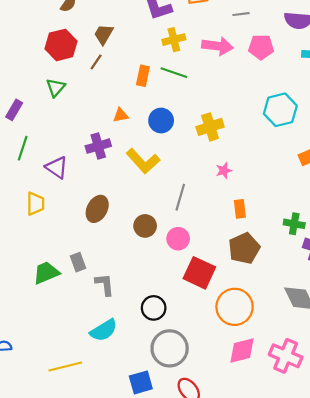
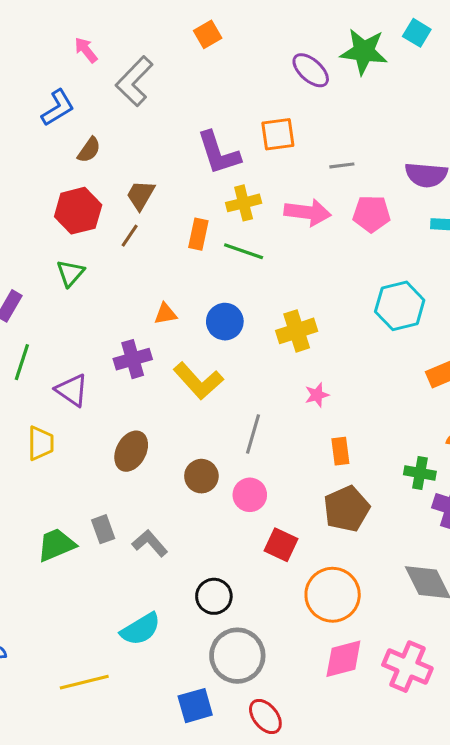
orange rectangle: (143, 76) -> (198, 234), moved
red square: (199, 273) -> (281, 545), size x0.7
gray L-shape: (105, 284) -> (150, 543), moved, turned -35

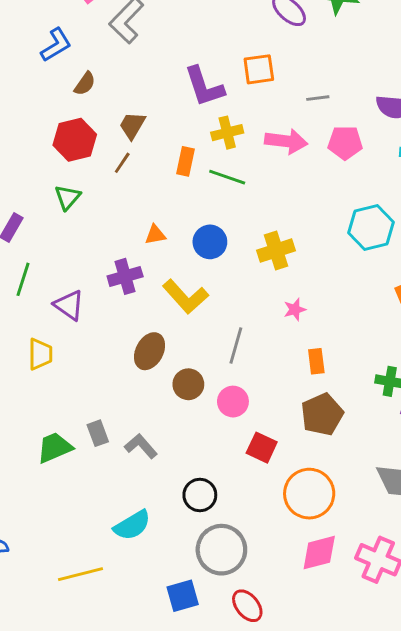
brown ellipse: (131, 451) -> (150, 351), moved

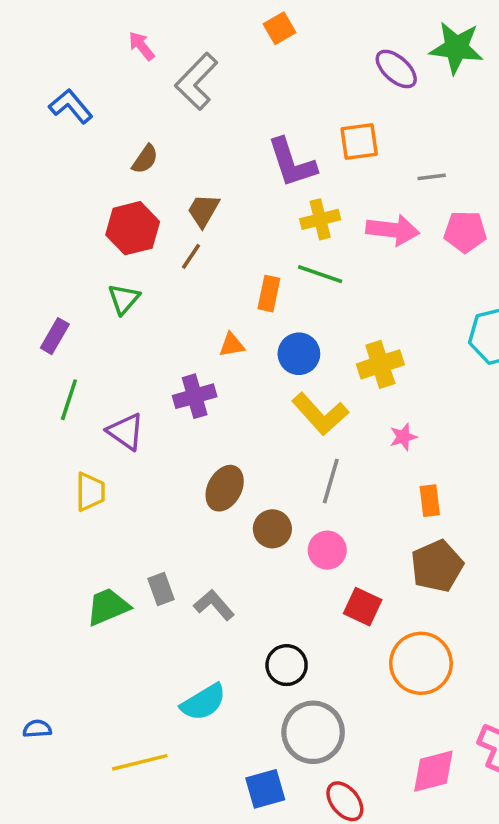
blue L-shape: (56, 45) -> (71, 106), moved, turned -99
orange rectangle: (185, 161) -> (269, 294), moved
yellow L-shape: (185, 297) -> (320, 414), moved
pink diamond: (319, 553) -> (433, 771), moved

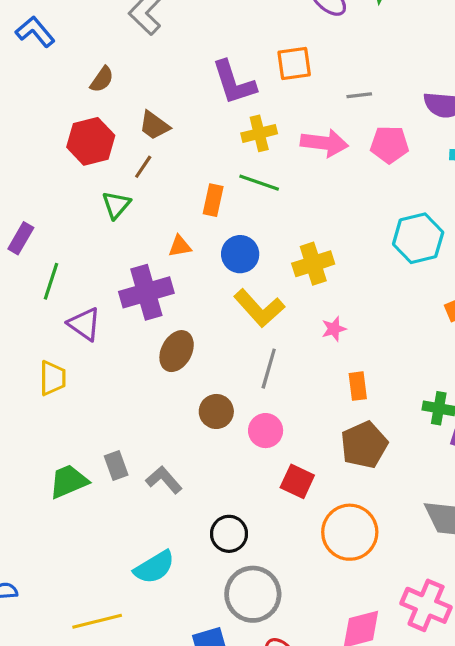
brown trapezoid: (203, 210) -> (154, 125), turned -84
green triangle: (124, 299) -> (116, 205), moved
purple cross: (195, 396) -> (146, 292), size x1.4
green line: (69, 400) -> (51, 281), moved
brown ellipse: (225, 488) -> (177, 351), moved

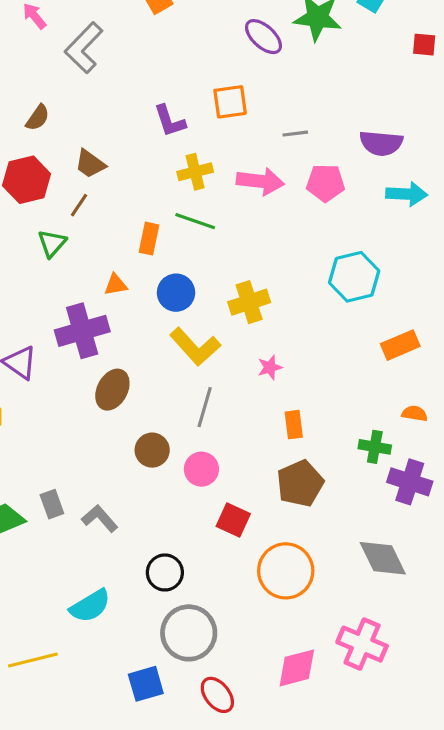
purple L-shape: (234, 83) -> (170, 121), size x0.7

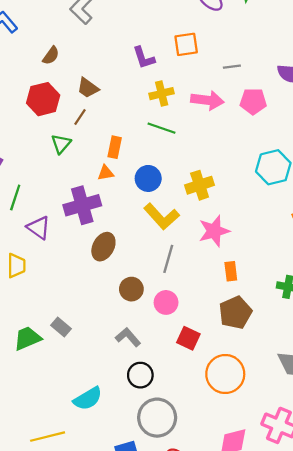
orange rectangle: (149, 239) -> (115, 147), moved
pink star: (270, 367) -> (214, 231), size x1.8
gray rectangle: (52, 504) -> (61, 327), turned -30
gray L-shape: (100, 518) -> (128, 337), moved

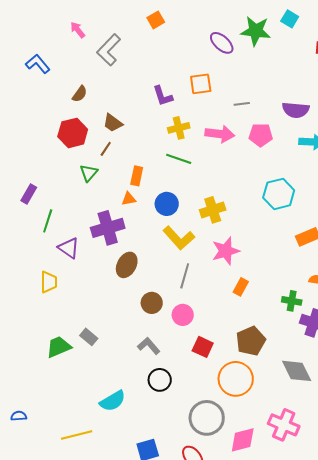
orange rectangle: (231, 271) -> (241, 287), turned 36
brown pentagon: (235, 313) -> (251, 341), moved
gray circle: (157, 418) -> (207, 418), moved

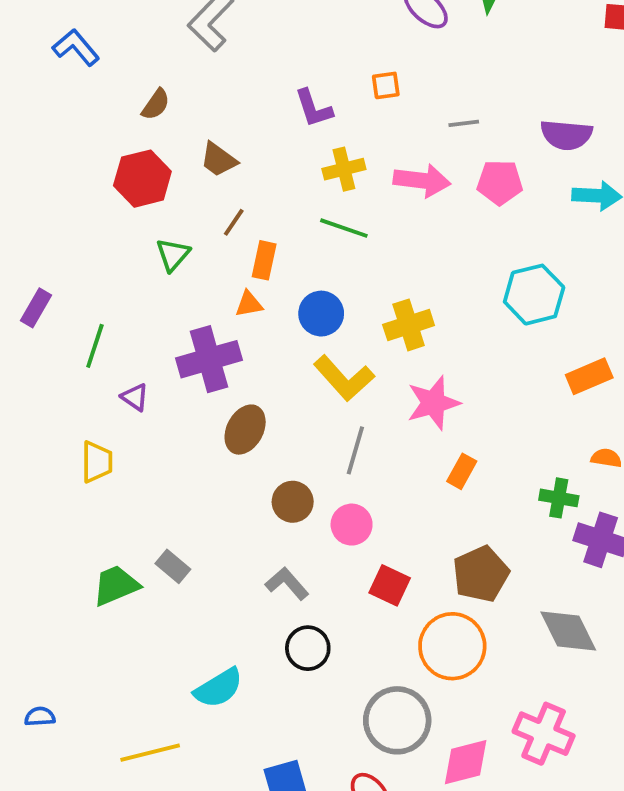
orange square: (201, 84) -> (386, 85), size x0.7
brown line: (106, 149) -> (234, 222), moved
purple rectangle: (29, 194) -> (36, 308), moved
purple triangle: (69, 248) -> (135, 397), size x0.7

